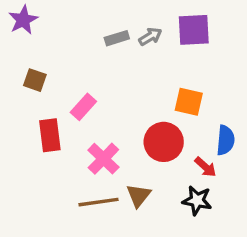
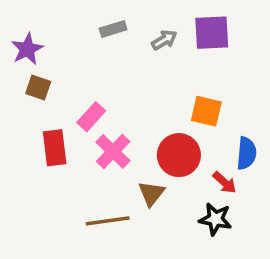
purple star: (23, 20) -> (27, 49), moved
gray rectangle: (117, 38) -> (113, 29), moved
pink cross: (103, 159) -> (113, 151), moved
brown triangle: (139, 195) -> (151, 193), moved

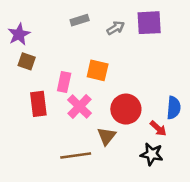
orange square: (206, 111) -> (98, 70), moved
pink rectangle: (91, 117) -> (64, 82), turned -30

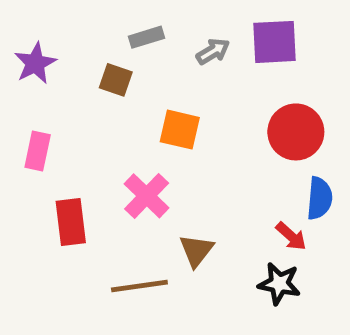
brown square: (27, 61) -> (116, 80), moved
pink rectangle: (64, 82) -> (38, 151), moved
red rectangle: (38, 104) -> (71, 222), moved
red circle: (126, 109) -> (296, 132), moved

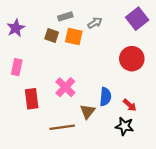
purple square: (275, 42) -> (137, 19), moved, turned -35
orange square: (180, 130) -> (74, 37), moved
blue semicircle: (320, 198) -> (105, 97), moved

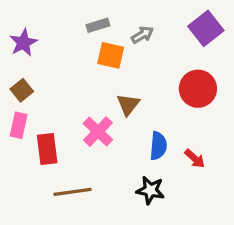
brown square: (52, 35) -> (22, 90), moved, turned 32
pink rectangle: (17, 67) -> (19, 125), moved
brown triangle: (87, 111) -> (128, 105), moved
black star: (124, 126) -> (150, 190), moved
brown line: (62, 127) -> (73, 192), moved

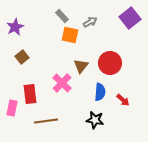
gray rectangle: (98, 25) -> (62, 16), turned 64
red circle: (198, 89) -> (110, 63), moved
brown square: (22, 90) -> (22, 57), moved
pink rectangle: (19, 125) -> (12, 108), moved

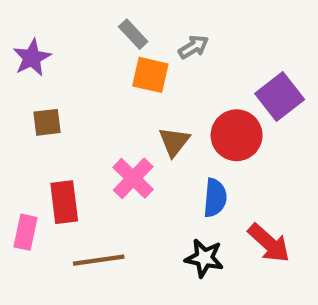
purple square: (130, 18) -> (280, 96), moved
brown square: (22, 57) -> (47, 122), turned 32
red arrow: (123, 100) -> (269, 243), moved, size x1.5

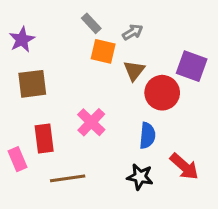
purple square: (280, 96) -> (192, 66), turned -32
brown square: (47, 122) -> (32, 84), size x1.5
brown triangle: (174, 142) -> (134, 71), moved
pink rectangle: (25, 232) -> (17, 159), turned -35

